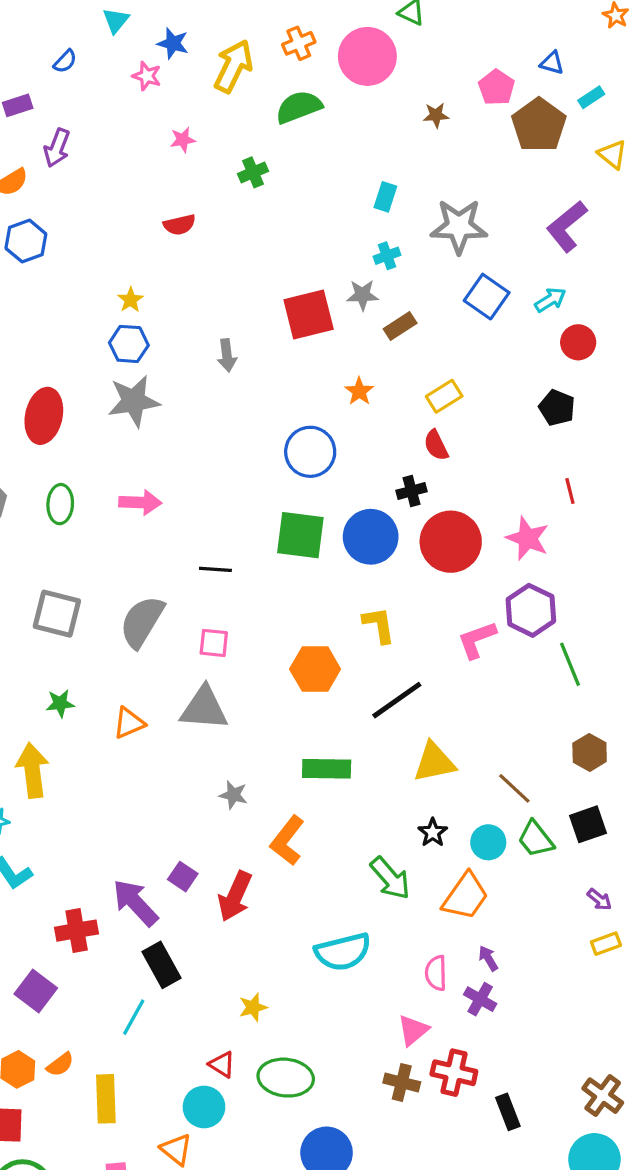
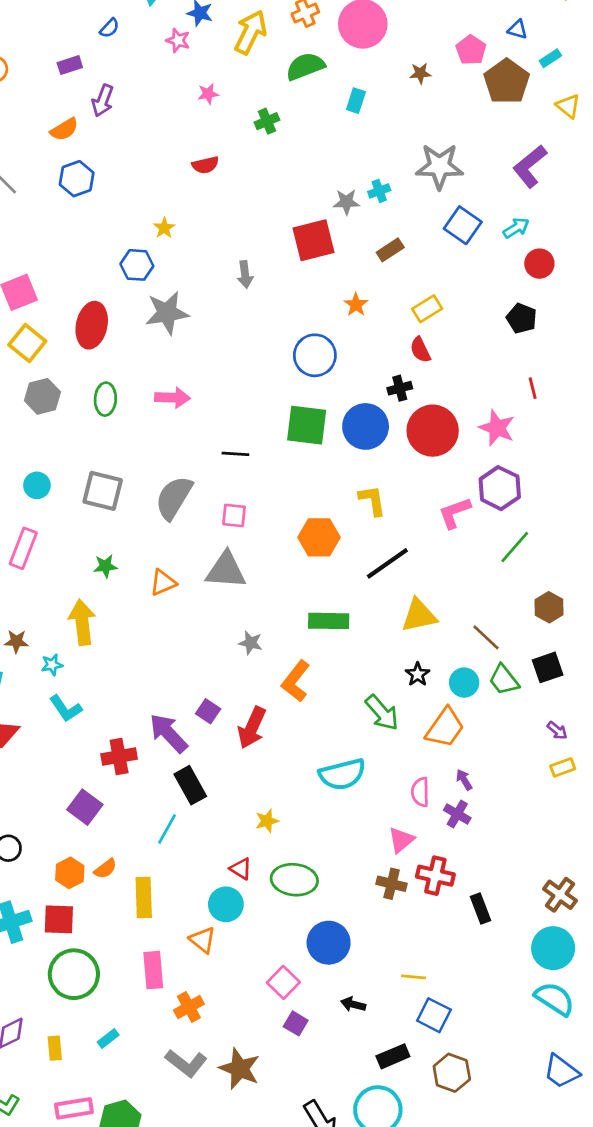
cyan rectangle: (385, 197) -> (356, 101), moved
gray star: (362, 295) -> (346, 202), moved
blue hexagon: (129, 344) -> (137, 265), moved
green line: (570, 664) -> (515, 547), moved, turned 63

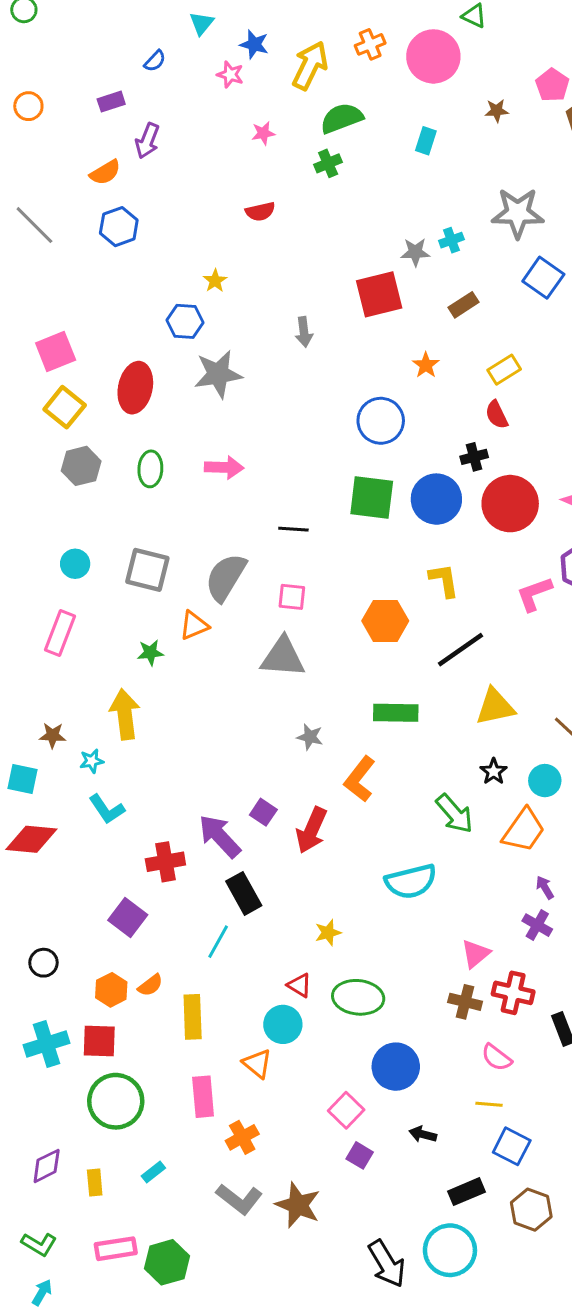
green semicircle: (305, 66) -> (342, 118), moved
orange triangle: (163, 583) -> (194, 625), moved
pink semicircle: (420, 792) -> (497, 1058), moved, turned -52

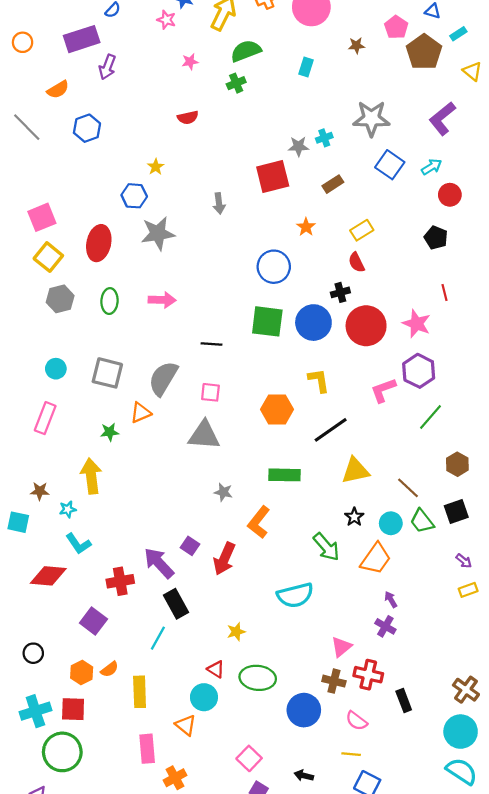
purple rectangle: (111, 102) -> (82, 39), size x1.8
orange semicircle: (105, 172) -> (58, 90), moved
red diamond: (31, 839) -> (48, 576), moved
blue circle: (396, 1067) -> (304, 710), moved
green circle: (116, 1101) -> (62, 752), moved

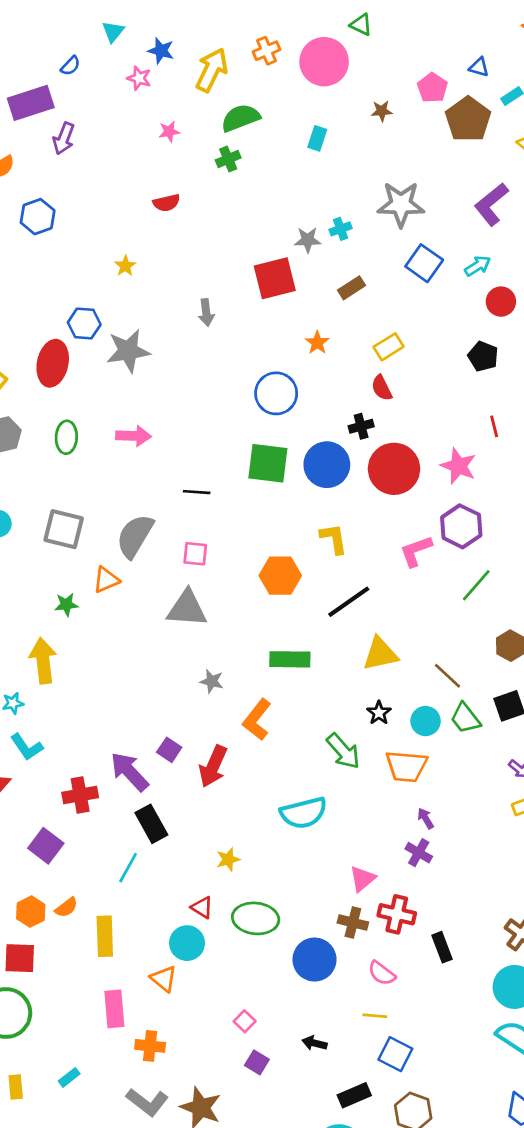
blue hexagon: (134, 196) -> (84, 323), moved
orange trapezoid: (376, 559) -> (406, 766), turned 60
pink square: (249, 758) -> (245, 1021), size x0.7
orange cross: (175, 778) -> (150, 1046), turned 35

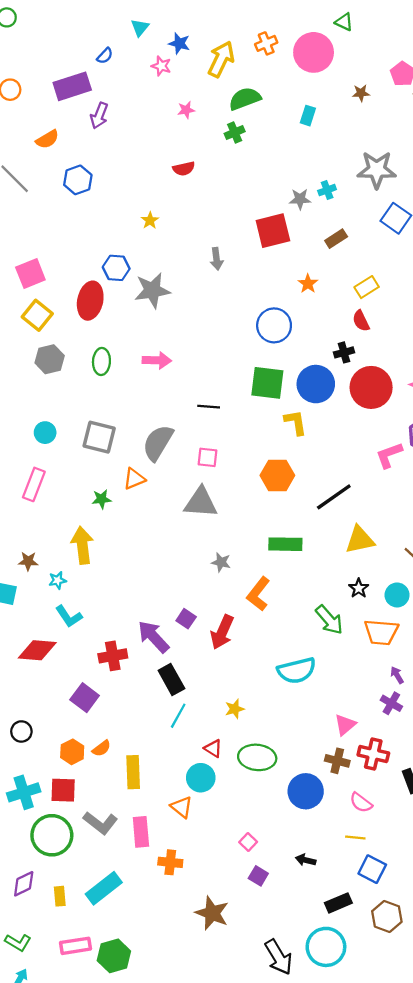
yellow L-shape: (334, 539) -> (295, 422), moved
cyan line: (128, 868) -> (178, 716), moved
cyan rectangle: (69, 1077) -> (104, 888), size x2.0
gray L-shape: (147, 1102) -> (100, 823), moved

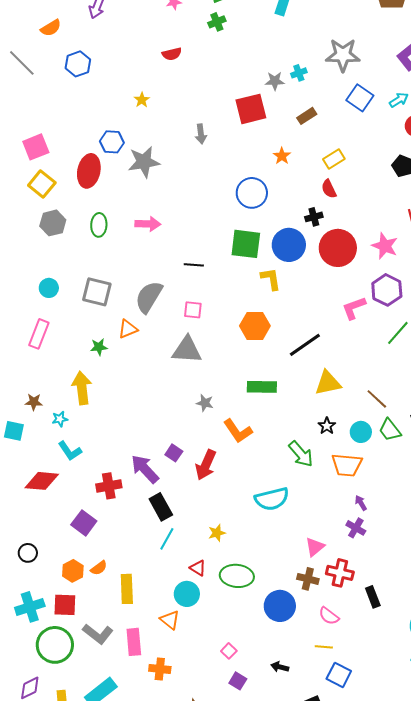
orange L-shape: (258, 594) -> (238, 431), turned -72

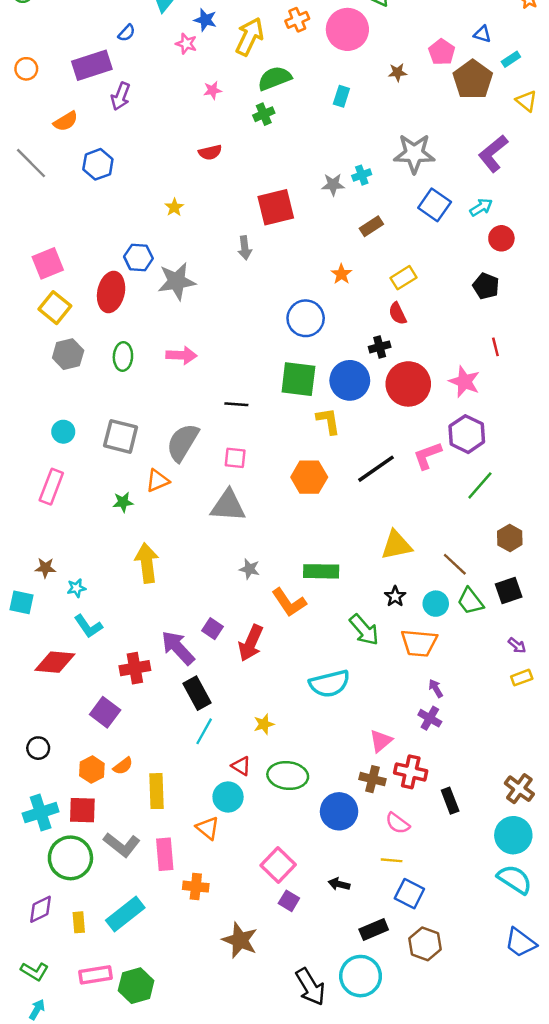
red square: (251, 109) -> (276, 207), moved
black line: (305, 345) -> (376, 469), moved
green rectangle: (262, 387) -> (321, 571), moved
yellow arrow: (82, 388) -> (147, 563), moved
pink square: (229, 651) -> (278, 865), size x1.8

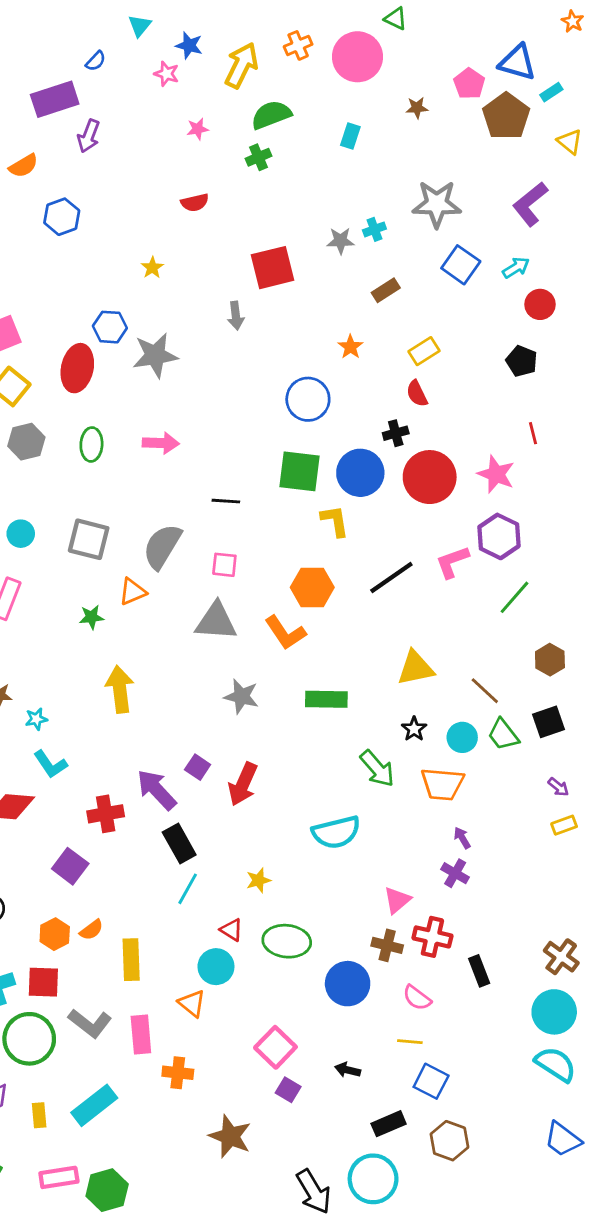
blue triangle: (482, 34) -> (517, 62), size x1.8
gray star: (250, 569) -> (241, 696), size x1.4
orange L-shape: (289, 602) -> (285, 633), moved

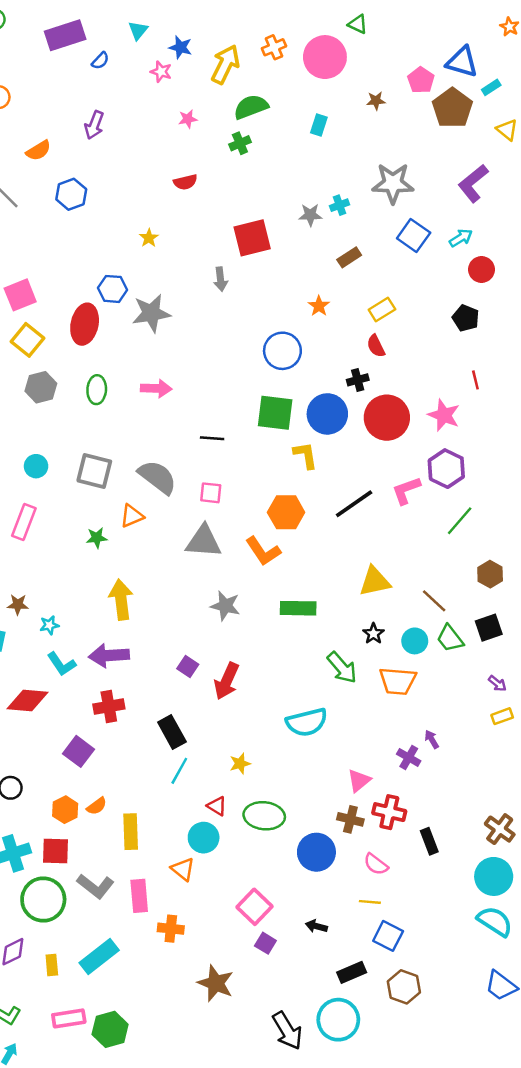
purple rectangle: (55, 99) -> (65, 35), moved
gray semicircle: (162, 546) -> (157, 477), turned 96
purple arrow: (157, 790) -> (109, 656), moved, turned -51
purple arrow: (462, 838) -> (432, 739), moved

